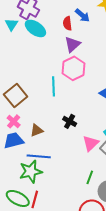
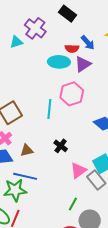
red semicircle: (67, 23) -> (72, 49), turned -88
cyan triangle: (11, 24) -> (16, 42), turned 32
cyan ellipse: (35, 28) -> (59, 62), moved, turned -40
purple triangle: (72, 44) -> (83, 64), moved

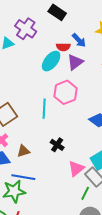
cyan ellipse: (59, 62) -> (51, 61), turned -50
green line: (73, 204) -> (85, 193), moved

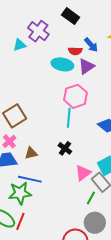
cyan ellipse: (51, 61) -> (62, 64), turned 60
cyan line: (44, 109) -> (69, 118), moved

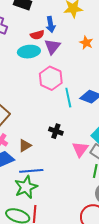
blue arrow: (91, 45) -> (51, 24), turned 49
cyan line: (69, 118) -> (68, 98), moved

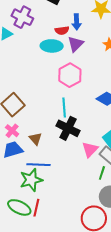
cyan line: (68, 98) -> (64, 107), moved
black cross: (56, 131) -> (68, 128), size x1.6
brown triangle: (25, 146) -> (35, 139), turned -48

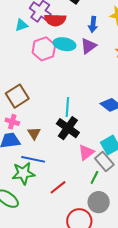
red semicircle: (62, 30) -> (55, 20), moved, size x1.5
pink hexagon: (70, 75) -> (44, 49), moved
pink cross: (12, 131) -> (12, 122), turned -32
red line: (36, 208) -> (58, 187), moved, turned 30

